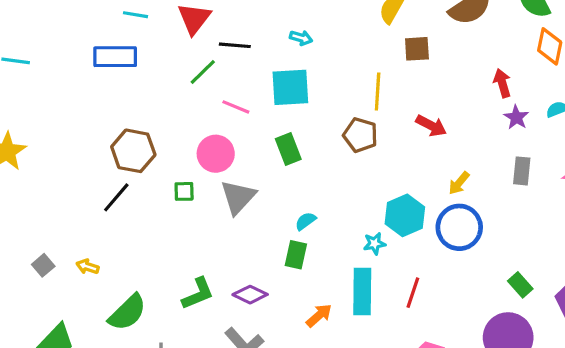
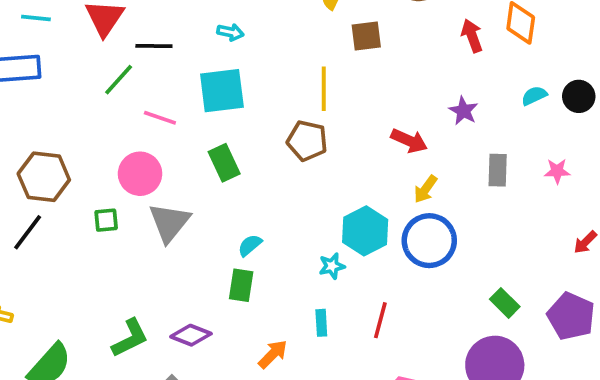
red arrow: (502, 83) -> (472, 36), moved
purple star: (516, 117) -> (463, 111), moved
red arrow: (431, 126) -> (409, 141), moved
cyan rectangle: (362, 291) -> (321, 323), size x0.5

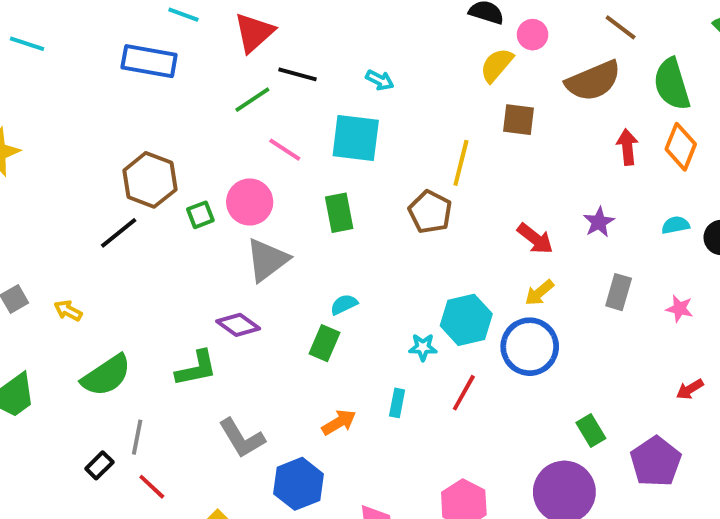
green square: (106, 220) -> (200, 215), moved, turned -30
red line: (380, 320) -> (464, 393), moved
purple diamond: (191, 335) -> (238, 325), moved

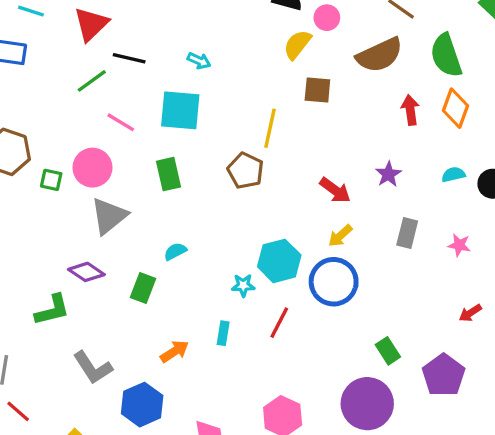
green square: (200, 215) -> (51, 180), turned 35
green rectangle: (324, 343) -> (143, 288), moved

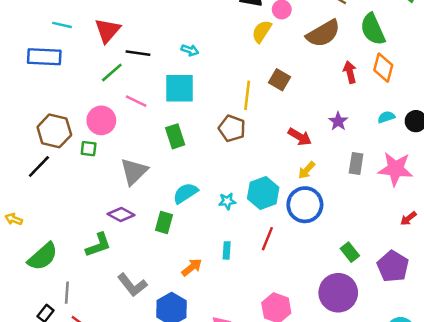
brown square: (317, 90) -> (279, 80), moved, turned 30
pink circle: (92, 168) -> (101, 120), moved
pink star: (459, 245) -> (395, 169), size x2.0
cyan semicircle: (175, 251) -> (185, 193), size x1.5
cyan star: (243, 285) -> (227, 201), moved

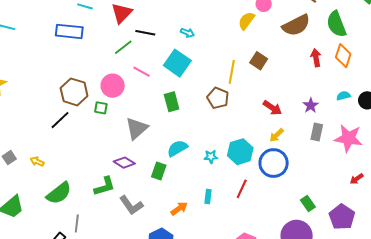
cyan square: (179, 88) -> (177, 63), turned 32
purple star: (338, 121) -> (311, 105), moved
gray L-shape: (132, 285) -> (131, 205), moved

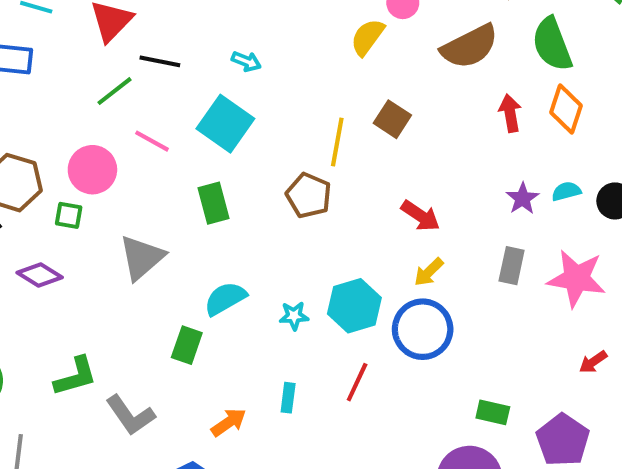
purple star: (311, 105) -> (523, 198), moved
purple diamond: (124, 163) -> (40, 275), moved
green rectangle: (308, 204) -> (493, 412), turned -42

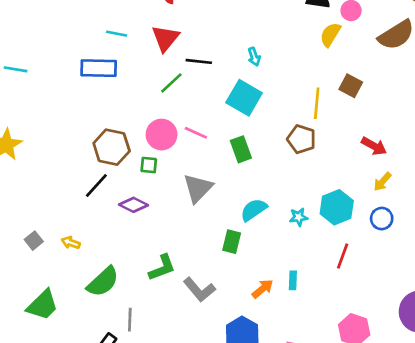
cyan arrow: (246, 61) -> (254, 57), turned 54
pink line: (152, 141) -> (196, 133), moved
blue circle: (423, 329) -> (382, 219), size x0.6
cyan rectangle: (288, 398) -> (293, 280), moved

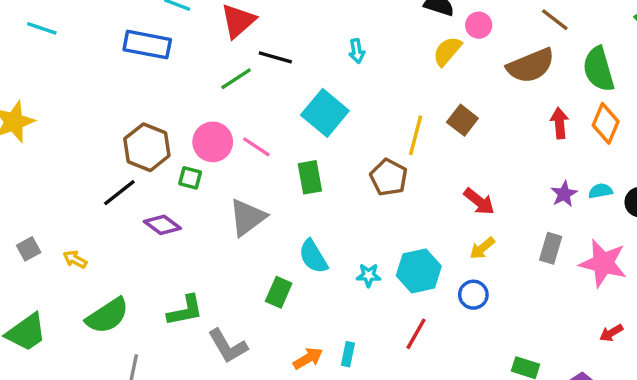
cyan arrow: (254, 57) -> (357, 51), moved
cyan semicircle: (254, 210) -> (313, 257), turned -96

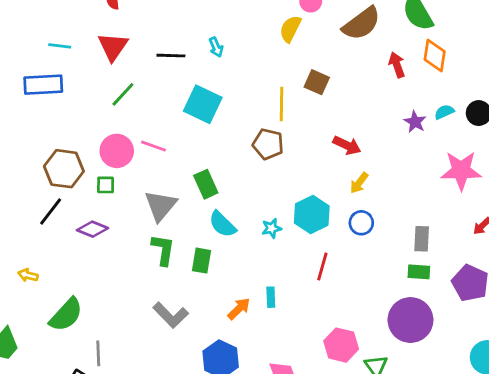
black line: (275, 57) -> (171, 56), moved
green rectangle: (310, 177) -> (206, 184), moved
gray rectangle: (551, 248) -> (422, 239), moved
green L-shape: (185, 310) -> (163, 250), moved, turned -56

